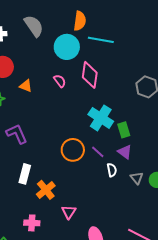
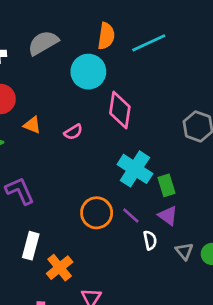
gray semicircle: (34, 26) -> (43, 43), turned -85
cyan line: (101, 40) -> (149, 43), moved, turned -35
pink semicircle: (60, 81) -> (73, 132), moved, turned 96

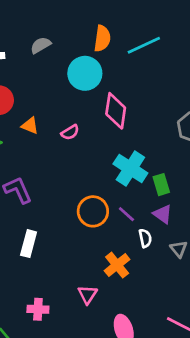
gray semicircle: (43, 43) -> (41, 45), size x0.7
orange cross: (60, 268) -> (117, 265), moved

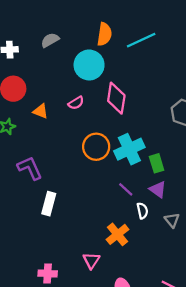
pink semicircle: (70, 132) -> (76, 103), moved
cyan cross: (130, 169) -> (129, 149), turned 32
orange circle: (93, 211) -> (96, 147), moved
white rectangle: (29, 244) -> (49, 204), moved

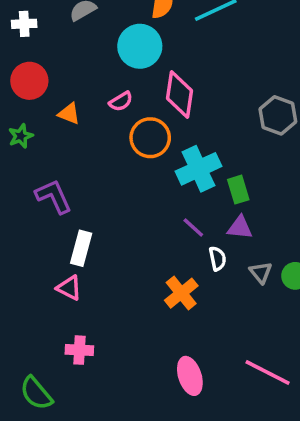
orange circle: (96, 147) -> (150, 138), moved
purple triangle: (158, 189) -> (240, 228), turned -30
pink triangle: (91, 260) -> (69, 288), moved, turned -36

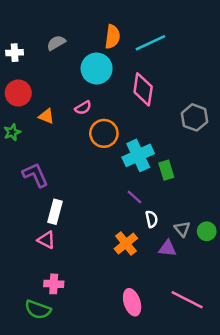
pink diamond: (180, 95) -> (143, 89), moved
purple triangle: (240, 228) -> (168, 248), moved
green semicircle: (36, 393) -> (38, 310), moved, turned -30

